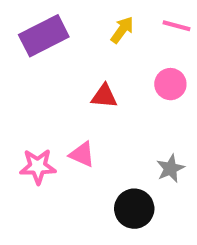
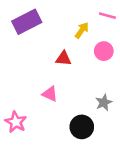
yellow arrow: (122, 30) -> (82, 30), moved
pink star: (38, 166) -> (16, 122), moved, turned 30

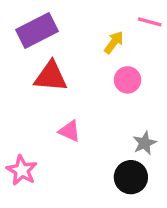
pink circle: (104, 51) -> (127, 80), moved
red triangle: (63, 58) -> (51, 76), moved, size x1.5
black circle: (82, 127) -> (131, 177), moved

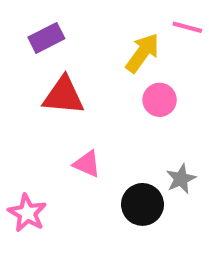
purple rectangle: (37, 30) -> (46, 38), size x0.7
yellow arrow: (114, 42) -> (142, 53), size x1.4
black circle: (131, 177) -> (142, 204), moved

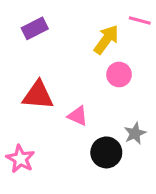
red triangle: (63, 96) -> (38, 95), moved
pink triangle: (87, 164) -> (78, 116), moved

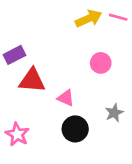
purple rectangle: (35, 28) -> (15, 55), moved
yellow arrow: (106, 40) -> (89, 19), moved, turned 30
black circle: (106, 152) -> (75, 129), moved

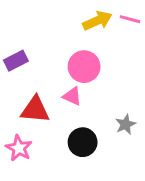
pink circle: (101, 63) -> (84, 67), moved, size x1.4
red triangle: (32, 80) -> (35, 110), moved
pink triangle: (66, 98) -> (72, 96), moved

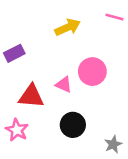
yellow arrow: (97, 21) -> (68, 27), moved
pink circle: (84, 67) -> (92, 72), moved
gray star: (126, 124) -> (113, 144), moved

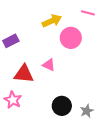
pink circle: (92, 72) -> (71, 38), moved
black circle: (73, 125) -> (62, 106), moved

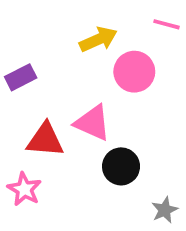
pink triangle: (49, 65) -> (93, 123), size x1.5
black circle: (62, 106) -> (121, 166), moved

